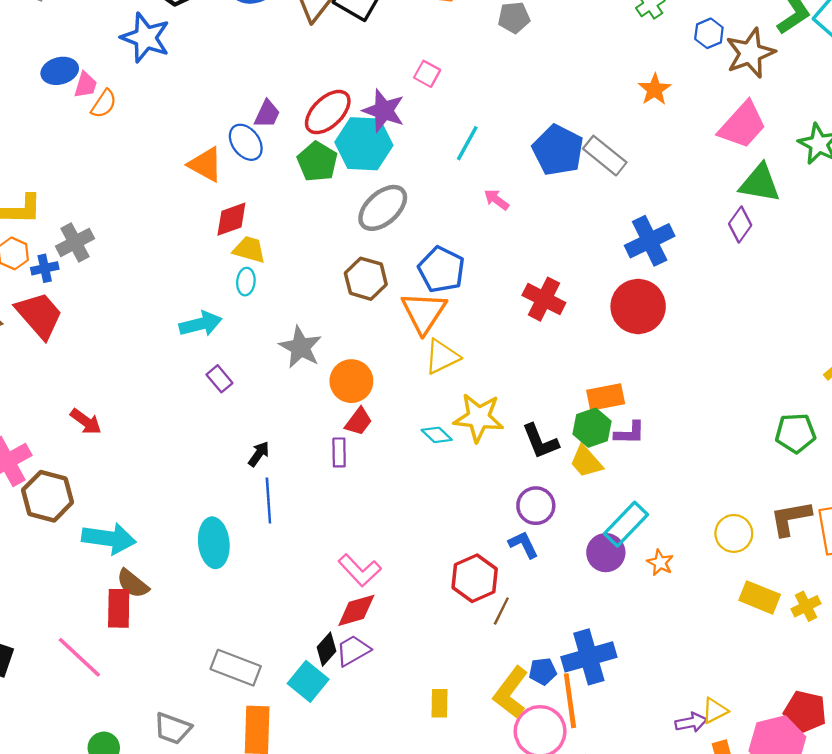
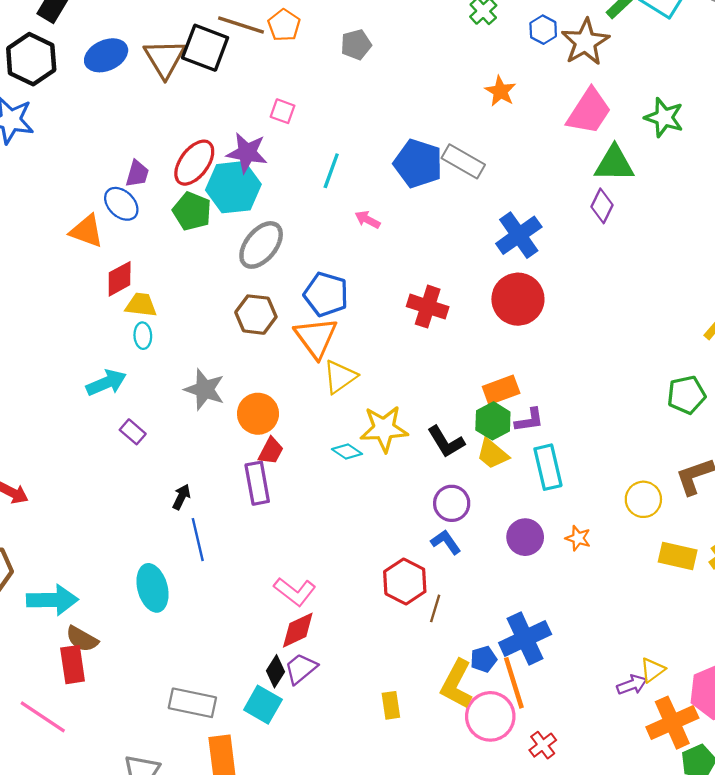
purple rectangle: (339, 452) -> (257, 483), size x1.5
cyan rectangle: (626, 524) -> (548, 467), moved, turned -48

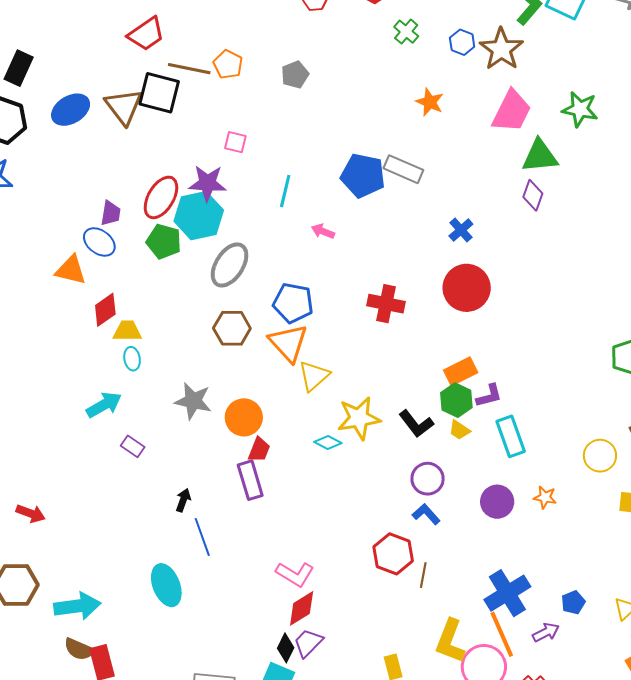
blue cross: (519, 235) -> (461, 230), size x0.6
yellow trapezoid: (493, 454) -> (459, 430), size x0.7
brown semicircle: (82, 639) -> (79, 649), moved
blue pentagon: (484, 659) -> (573, 602), moved
purple arrow: (632, 685) -> (546, 632), moved

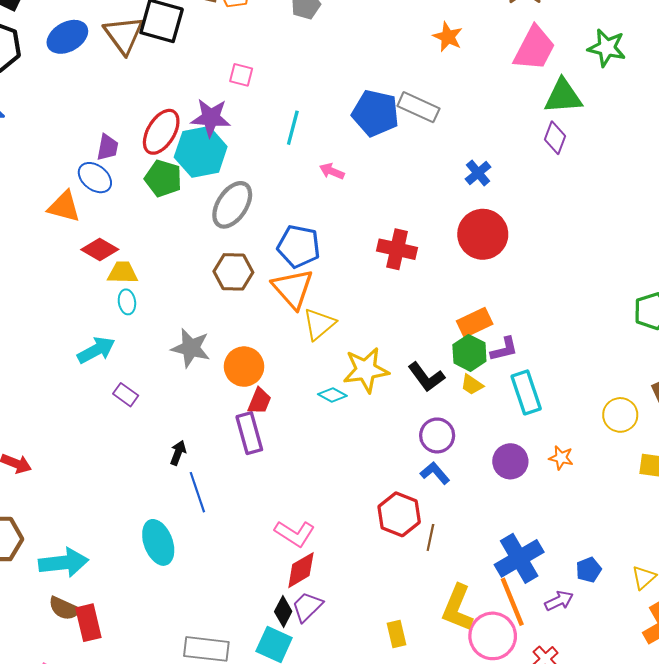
red diamond: (105, 310) -> (100, 250), turned 64

